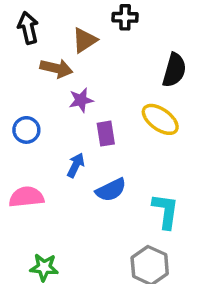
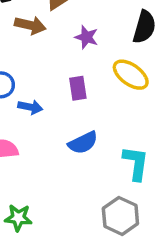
purple star: (81, 100) -> (86, 37), moved, turned 30
blue arrow: (76, 165) -> (30, 107), moved, turned 75

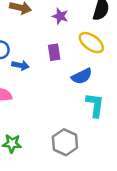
blue semicircle: (83, 143) -> (82, 76), moved
gray hexagon: (120, 216) -> (65, 142), moved

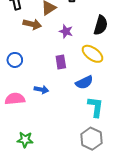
blue arrow: (20, 65) -> (41, 90), moved
gray hexagon: (65, 142) -> (91, 139), moved

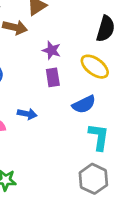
purple star: (66, 31) -> (51, 50), moved

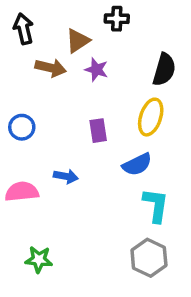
purple star: (51, 50) -> (96, 70), moved
yellow ellipse: (95, 67) -> (151, 117), turned 72

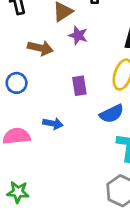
brown arrow: (51, 68) -> (40, 48), moved
green star: (39, 259) -> (18, 192), moved

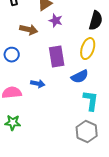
purple rectangle: (79, 86) -> (57, 57), size x1.5
green star: (18, 192) -> (13, 123), moved

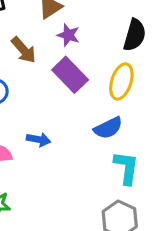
brown arrow: (29, 30) -> (24, 50), turned 36
purple rectangle: (57, 57) -> (70, 75), moved, turned -35

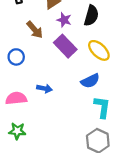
black semicircle: (135, 35) -> (91, 16), moved
yellow ellipse: (121, 81) -> (99, 50), turned -65

